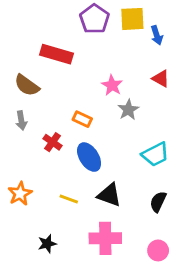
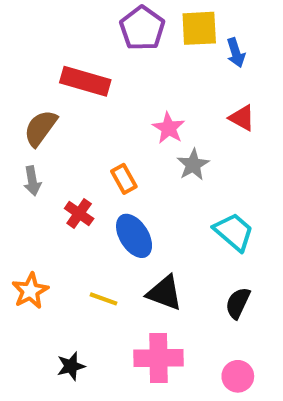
brown semicircle: (27, 85) -> (40, 128), turned 90
orange rectangle: (82, 119) -> (124, 179), turned 36
cyan trapezoid: (155, 154) -> (234, 232), turned -112

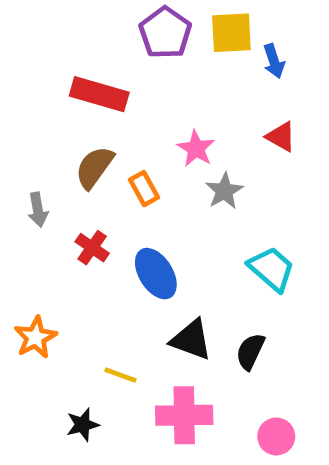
brown semicircle: (40, 128) -> (94, 167), moved
orange rectangle: (124, 179) -> (144, 189), moved
yellow line: (104, 299) -> (120, 375), moved
black semicircle: (238, 303) -> (250, 351), moved

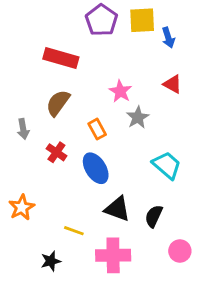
orange rectangle: (144, 189) -> (97, 129), moved
pink circle: (276, 436) -> (180, 251), moved

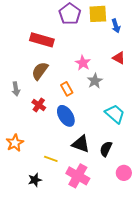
pink cross: (113, 255) -> (78, 176), turned 30

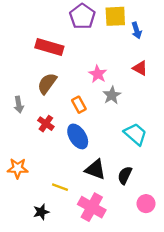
orange star: (15, 143) -> (18, 168), turned 30

